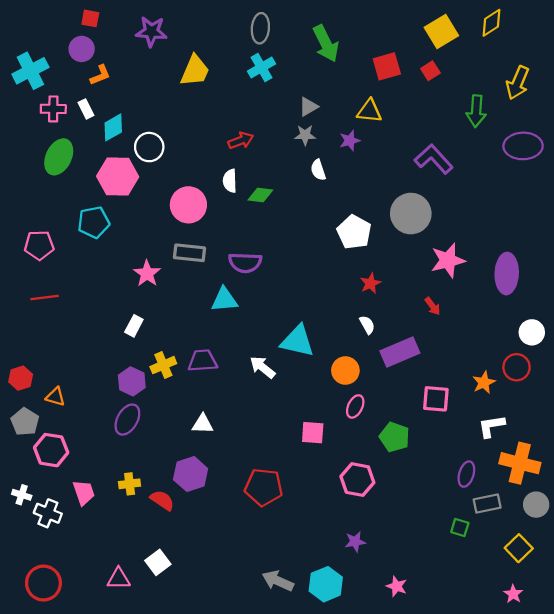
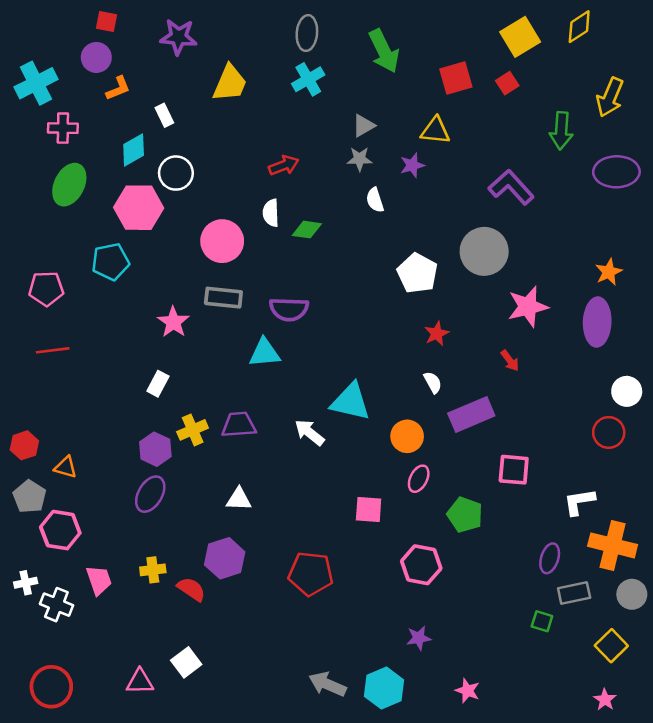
white rectangle: (86, 109) -> (164, 115), moved
orange star: (484, 382) -> (609, 272), moved
white cross: (22, 495) -> (26, 583), turned -30

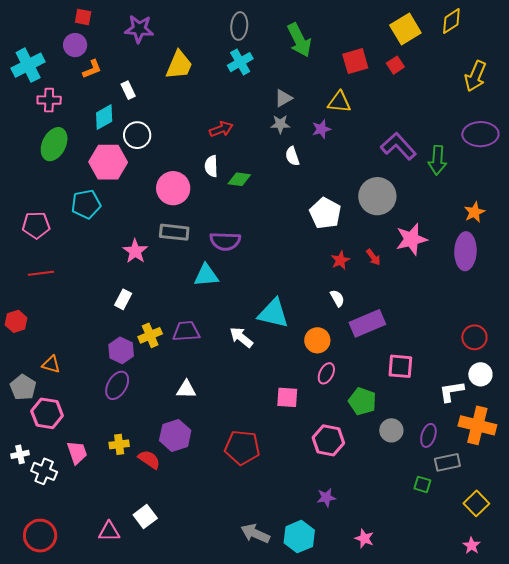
green arrow: (561, 131) -> (437, 160), moved
red arrow: (510, 361) -> (373, 257), moved
white circle: (627, 391) -> (480, 374), moved
red hexagon: (24, 445) -> (16, 321), moved
gray circle: (632, 594) -> (391, 430), moved

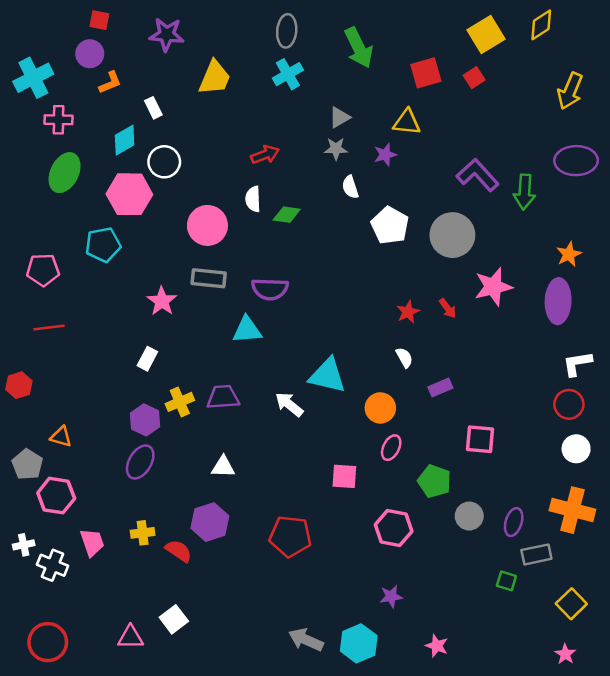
white pentagon: (325, 213) -> (390, 225), moved
purple rectangle: (367, 323) -> (440, 388), size x0.6
white L-shape: (451, 391) -> (577, 364), moved

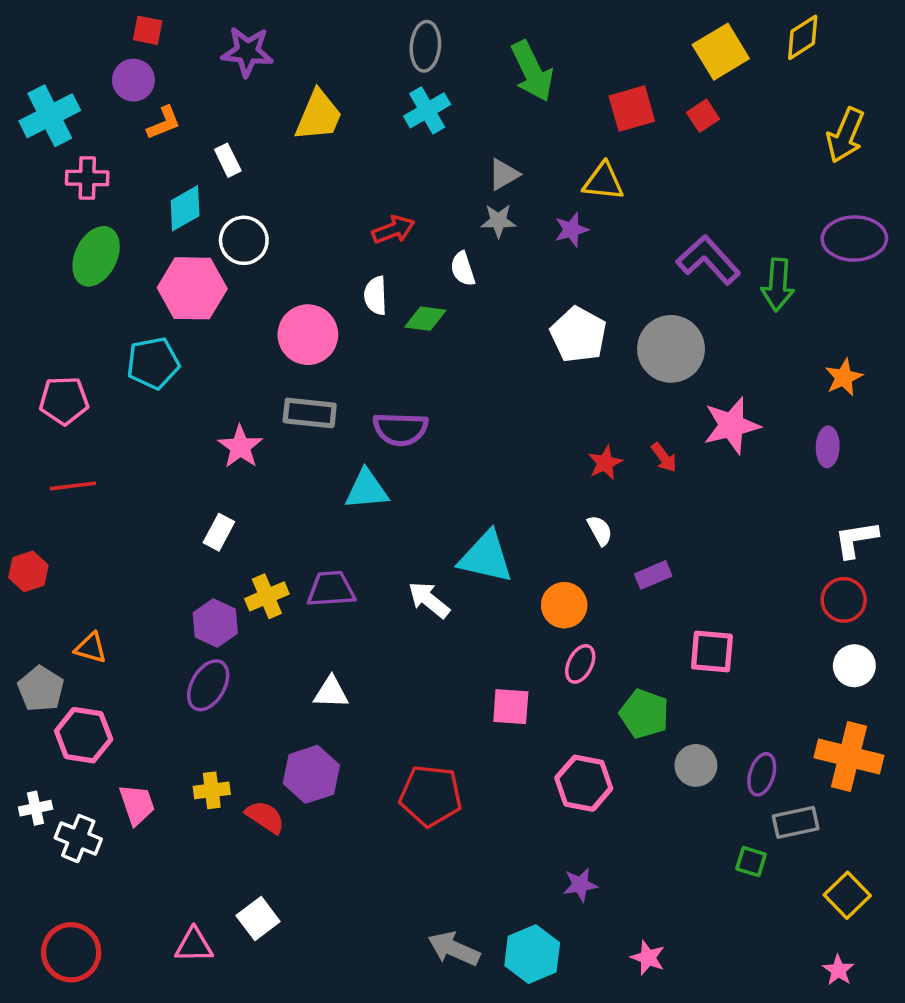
white semicircle: (350, 187) -> (463, 269), moved
purple ellipse: (558, 301) -> (828, 447), size x0.6

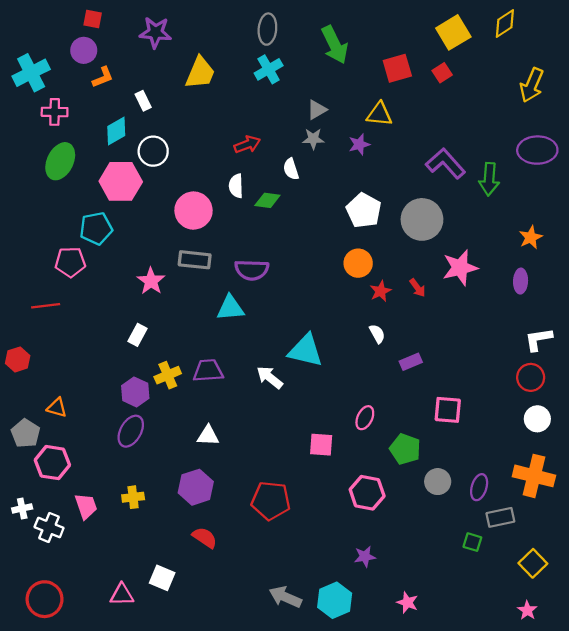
pink pentagon: (64, 401) -> (70, 262), moved
orange circle: (564, 605) -> (358, 263), moved
red semicircle: (265, 817) -> (205, 538), moved
white square: (258, 918) -> (162, 578), turned -30

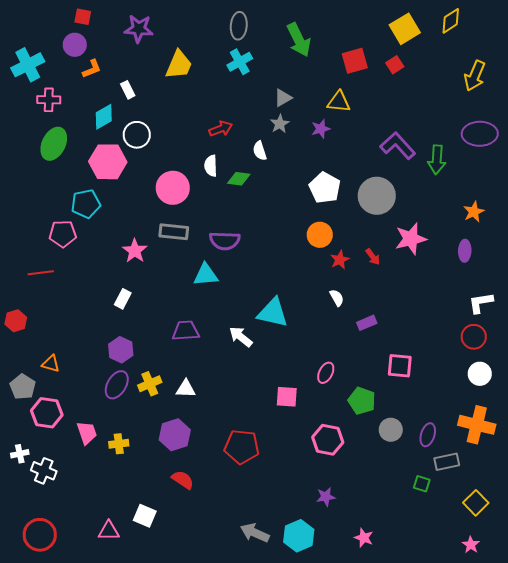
gray star: (313, 139) -> (280, 124), turned -30
yellow cross: (168, 375) -> (150, 384), moved
pink trapezoid: (86, 506) -> (87, 433), moved

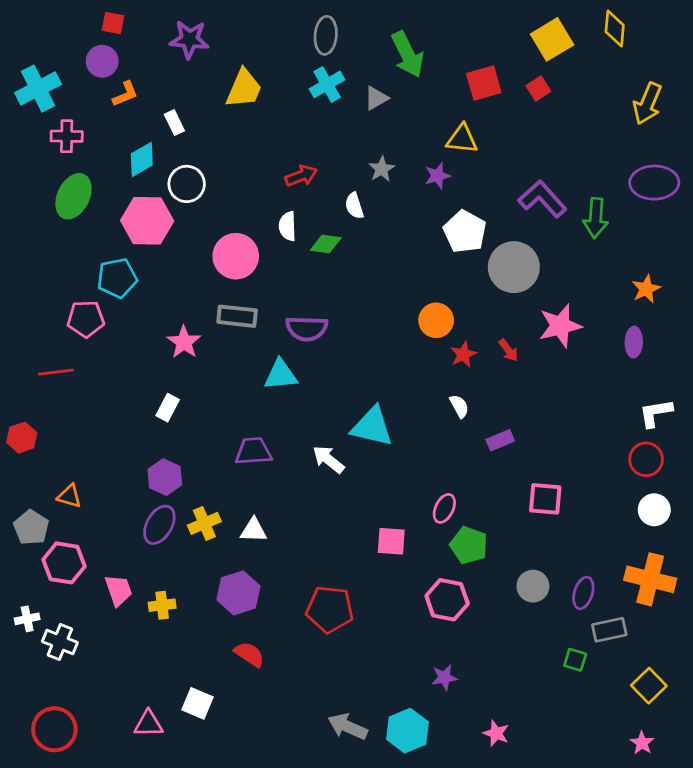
yellow diamond: (451, 21) -> (615, 29), turned -52
gray triangle: (283, 98) -> (376, 98), moved
white pentagon: (325, 188) -> (465, 232), moved
green pentagon: (362, 401) -> (469, 545), moved

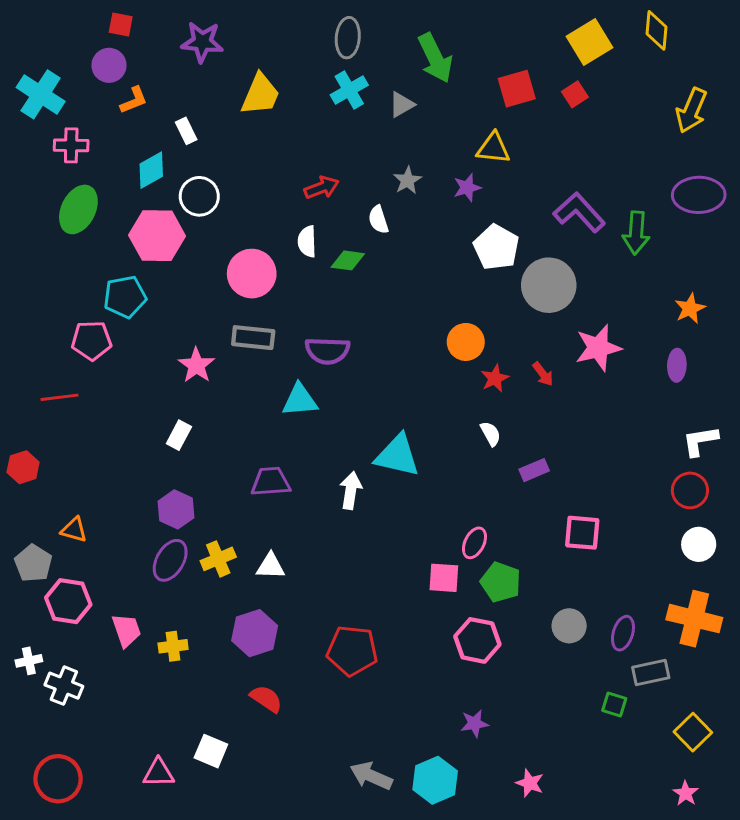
cyan cross: (38, 89) -> (41, 94), turned -30
white arrow: (328, 459) -> (351, 490), turned 60
pink square: (391, 541) -> (444, 578), moved

